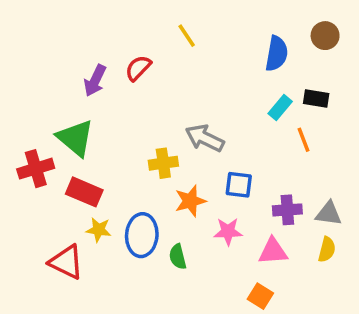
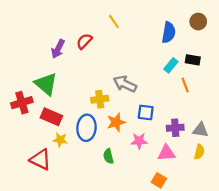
blue ellipse: (142, 235) -> (86, 128), moved

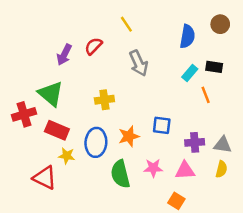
gray arrow: (125, 84) -> (139, 63), moved, turned -140
yellow cross: (100, 99) -> (104, 100), moved
pink star: (139, 141) -> (153, 168), moved
green semicircle: (108, 156) -> (120, 174), size x1.6

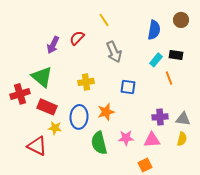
blue square: (162, 125) -> (128, 87), moved
orange square: (176, 201) -> (145, 165), turned 32

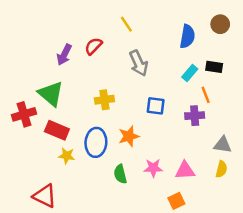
purple cross: (160, 117) -> (195, 116), moved
green semicircle: (99, 143) -> (120, 174), size x0.7
red triangle: (37, 146) -> (45, 196), moved

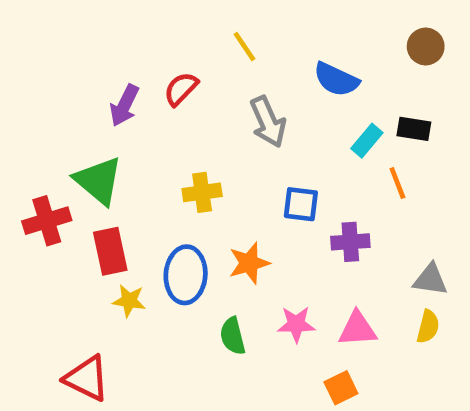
blue semicircle: (187, 36) -> (336, 79), moved, turned 105
purple cross: (195, 116) -> (350, 242), moved
red rectangle: (57, 130) -> (110, 251), turned 55

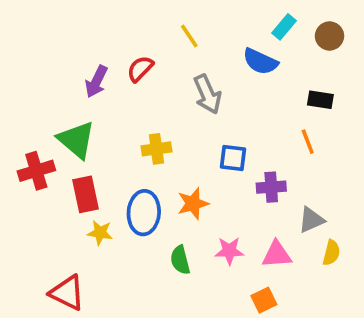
cyan rectangle: (367, 141) -> (284, 27), moved
gray triangle: (430, 280) -> (311, 220), moved, turned -32

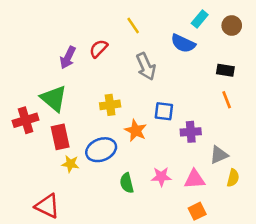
orange line: (308, 142) -> (227, 100), moved
orange star: (193, 204) -> (136, 131), moved, turned -30
blue ellipse: (144, 213) -> (101, 150), turned 64
orange square: (264, 300) -> (197, 211), moved

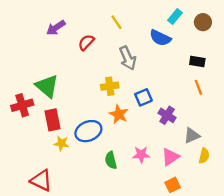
purple arrow: (68, 58) -> (56, 28), moved, turned 30
yellow cross: (110, 105) -> (110, 86), moved
blue square: (164, 111) -> (143, 97), turned -30
purple cross: (191, 132) -> (167, 115), turned 36
pink triangle: (195, 179) -> (170, 157), turned -30

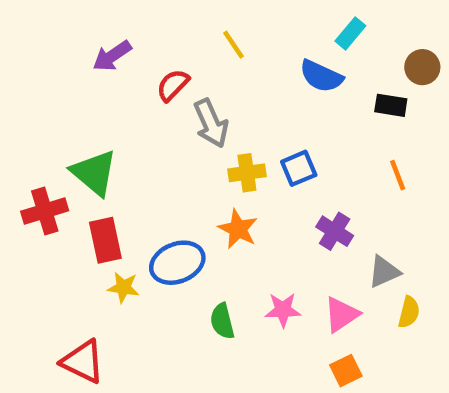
brown circle: (203, 22) -> (422, 67), moved
gray arrow: (128, 58) -> (211, 123), moved
black rectangle: (197, 61) -> (391, 105), moved
yellow cross: (110, 86) -> (247, 173), moved
blue square: (143, 97) -> (299, 168), moved

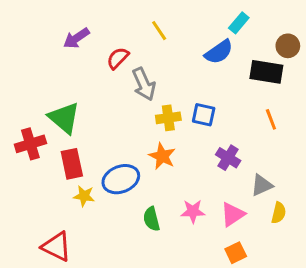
blue semicircle: (321, 76) -> (219, 52), turned -60
black rectangle: (391, 105) -> (266, 72), size x1.5
blue square: (299, 168) -> (204, 115), turned 35

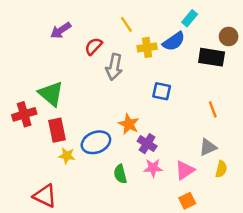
gray arrow: (144, 84) -> (114, 67), turned 35
yellow cross: (168, 118) -> (147, 47), moved
orange line: (271, 119) -> (213, 109), moved
purple cross: (228, 158) -> (147, 144), moved

